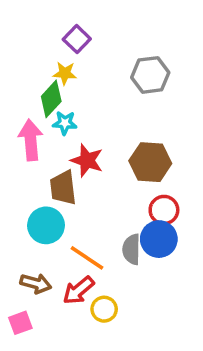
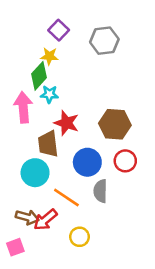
gray hexagon: (150, 75) -> (104, 41), moved
blue circle: (159, 239) -> (87, 162), moved
red arrow: (78, 290) -> (45, 220), moved

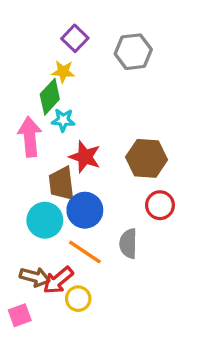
blue circle: (87, 162) -> (85, 210), moved
yellow circle: (80, 237) -> (78, 299), moved

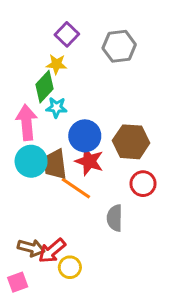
red star: (85, 157) -> (89, 161), moved
blue circle: (85, 210) -> (85, 136), moved
cyan circle: (45, 220) -> (31, 161), moved
orange line: (85, 252) -> (76, 188), moved

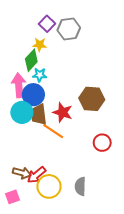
gray hexagon: (119, 46) -> (69, 29), moved
blue circle: (85, 136) -> (33, 95), moved
red circle: (143, 184) -> (102, 143), moved
gray semicircle: (115, 218) -> (80, 186), moved
yellow circle: (70, 267) -> (49, 186), size x1.5

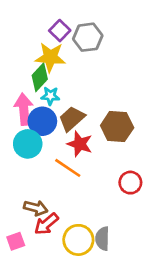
yellow star: (40, 45) -> (50, 57), size x1.6
brown trapezoid: (39, 114) -> (72, 119), moved, turned 55
brown arrow: (22, 173) -> (36, 208), moved
yellow circle: (49, 186) -> (78, 240), moved
pink square: (13, 197) -> (16, 241), moved

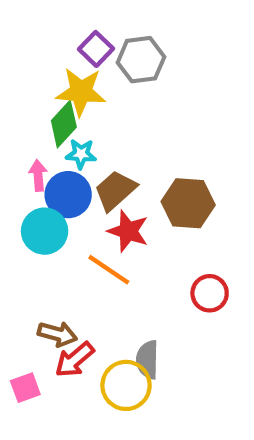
pink arrow: (24, 109) -> (38, 175), size x0.6
gray semicircle: (102, 239) -> (147, 360), moved

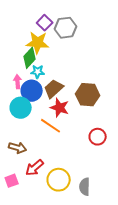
brown arrow: (57, 334) -> (18, 148), moved
gray semicircle: (147, 360) -> (85, 187), moved

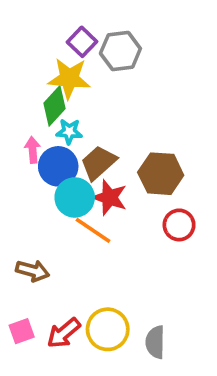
cyan circle: (21, 108) -> (75, 197), moved
red circle: (98, 137) -> (179, 225), moved
red arrow: (35, 168) -> (64, 333), moved

